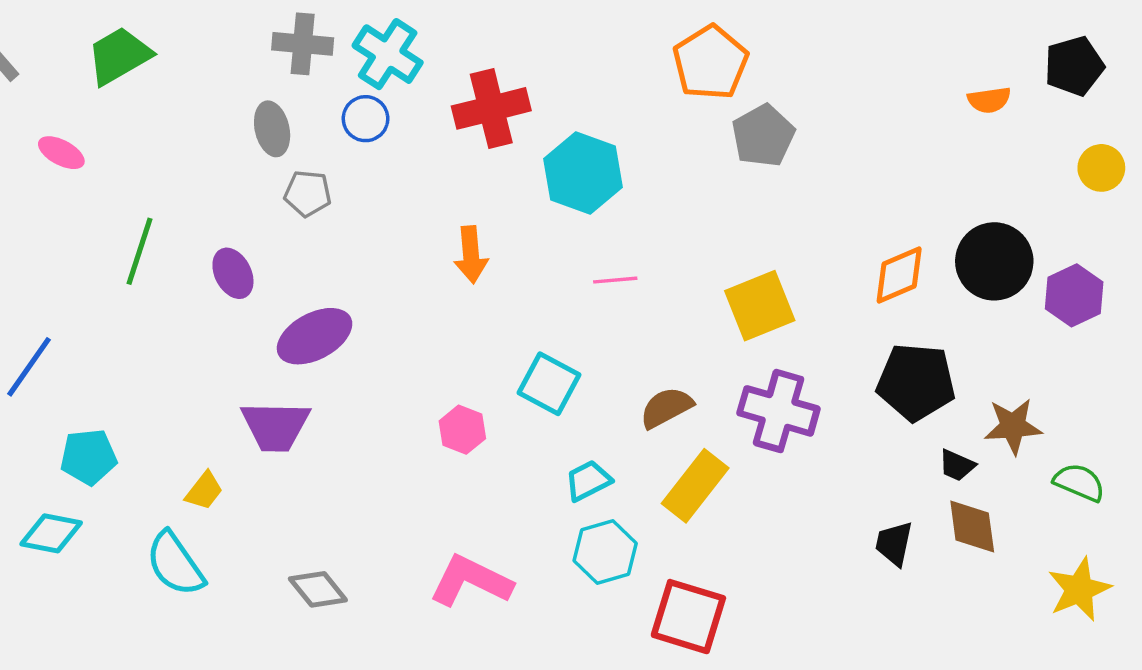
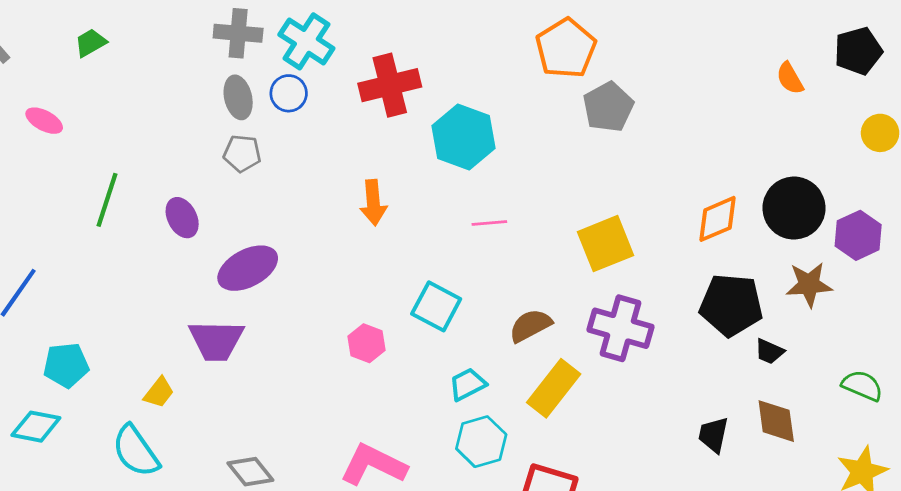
green trapezoid: (119, 56) -> (91, 43), size x0.6
orange semicircle: (989, 100) -> (790, 78), turned 68
gray ellipse: (272, 129) -> (238, 97), moved
brown star: (1013, 426) -> (809, 285), moved
black trapezoid: (957, 465) -> (769, 351), moved

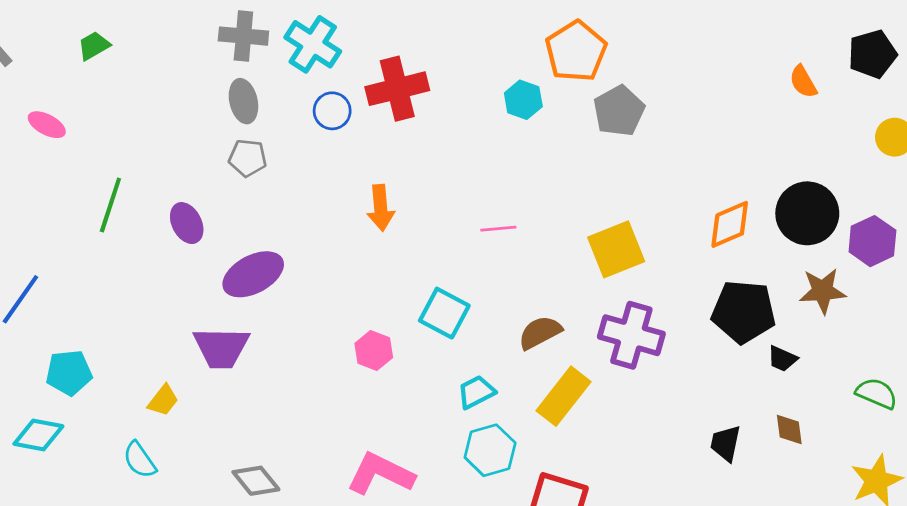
blue circle: (289, 93) -> (332, 111), moved
cyan hexagon: (463, 137) -> (523, 100), moved, size x0.6
brown diamond: (776, 421) -> (789, 429), size x0.7
cyan semicircle: (136, 451) -> (140, 460), size x0.7

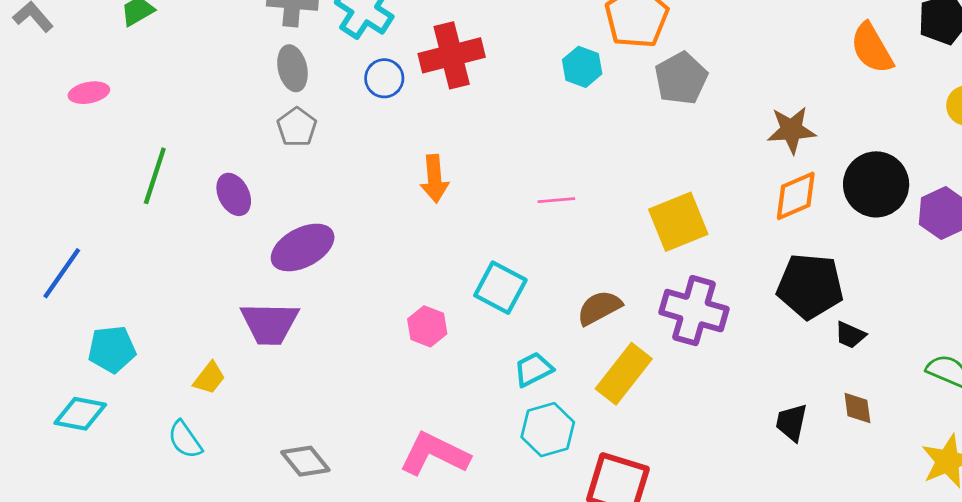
orange semicircle: (803, 82) -> (872, 48), size x1.5
pink ellipse: (47, 125) -> (89, 93), turned -39
gray pentagon: (248, 158) -> (297, 127), turned 30
brown star: (823, 291) -> (791, 130), moved

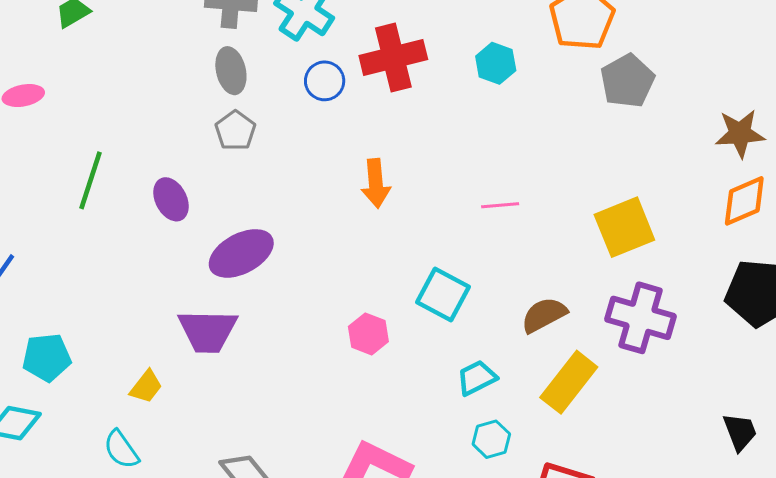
cyan hexagon: (582, 67) -> (496, 63), moved
black trapezoid: (791, 422) -> (740, 432), turned 147
cyan hexagon: (548, 430) -> (491, 439), size x0.7

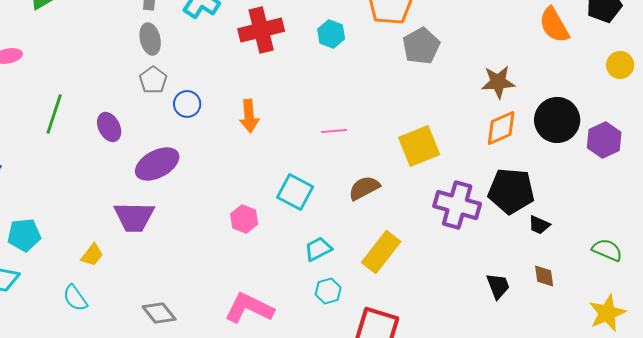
blue circle: (325, 81) -> (187, 104), moved
brown semicircle: (544, 315) -> (364, 188), moved
purple cross: (640, 318) -> (457, 205), moved

